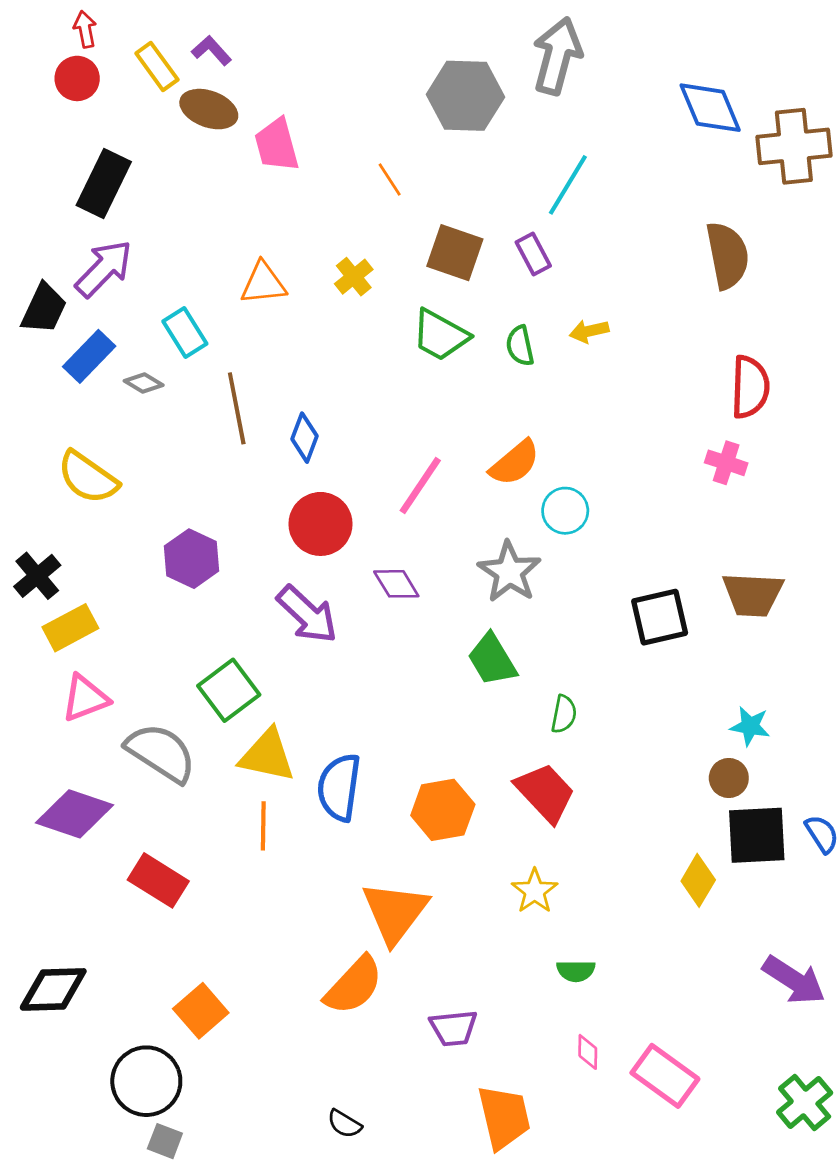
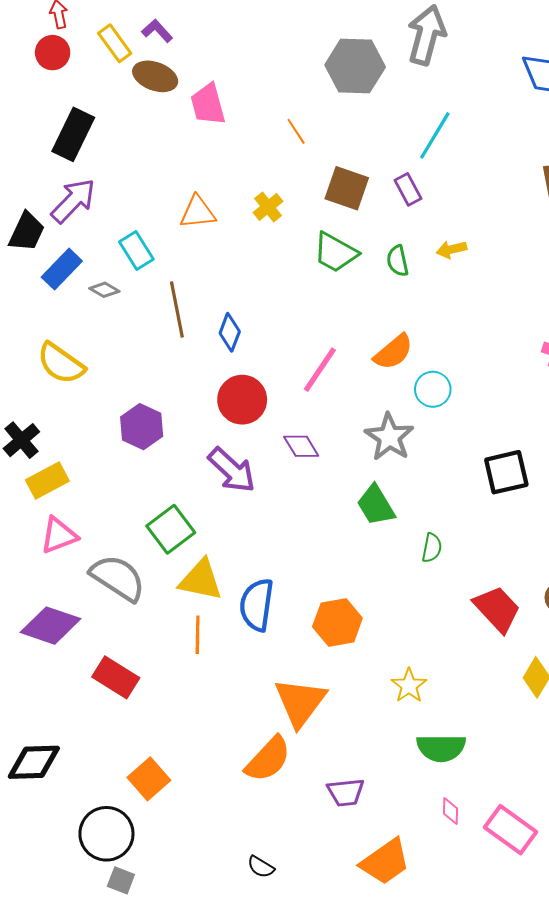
red trapezoid: (545, 793) -> (497, 609), moved
green semicircle: (576, 971) -> (441, 748), size x1.6
orange trapezoid: (504, 1117) -> (385, 862), turned 68

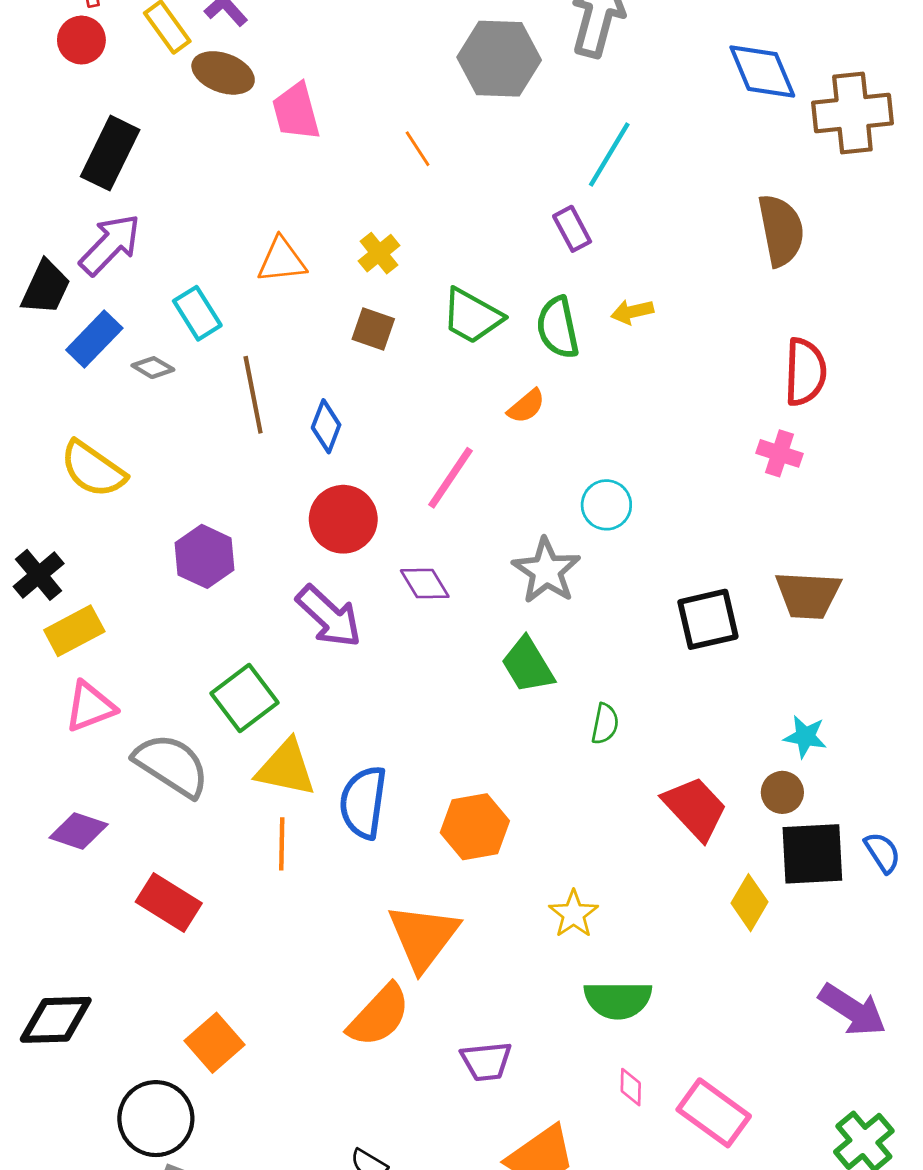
brown square: (347, 188) -> (373, 329), moved, size x0.7
green semicircle: (398, 261) -> (558, 328), size x1.4
orange semicircle: (393, 352) -> (526, 406), moved, size x0.7
purple diamond: (50, 626) -> (79, 831), size x0.7

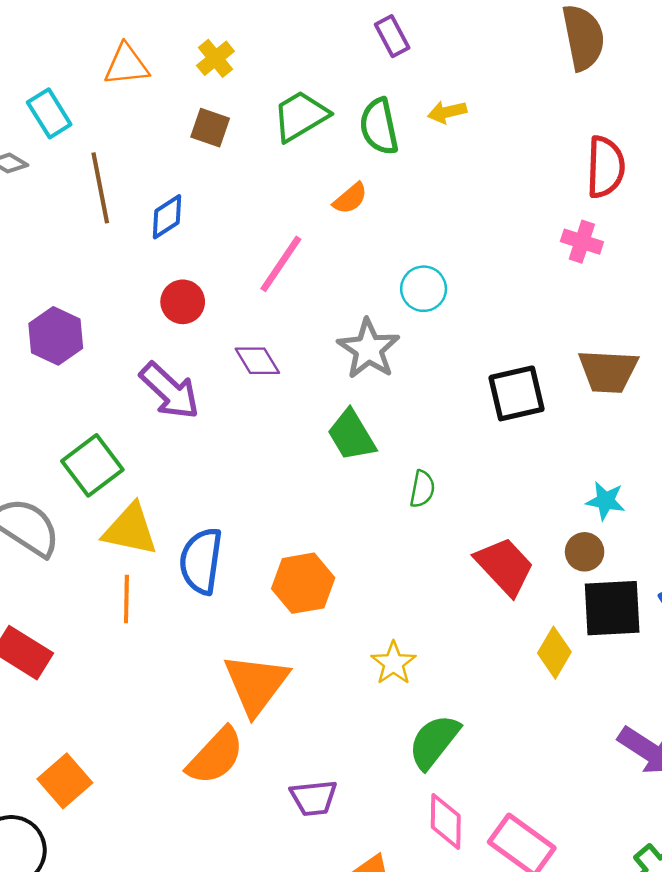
green trapezoid: (472, 316) -> (301, 116), turned 120
blue diamond: (326, 426) -> (167, 217), turned 36
red circle: (343, 519) -> (183, 302), size x0.7
green semicircle: (618, 1000) -> (434, 742), turned 128
pink diamond: (631, 1087) -> (446, 821), size x1.6

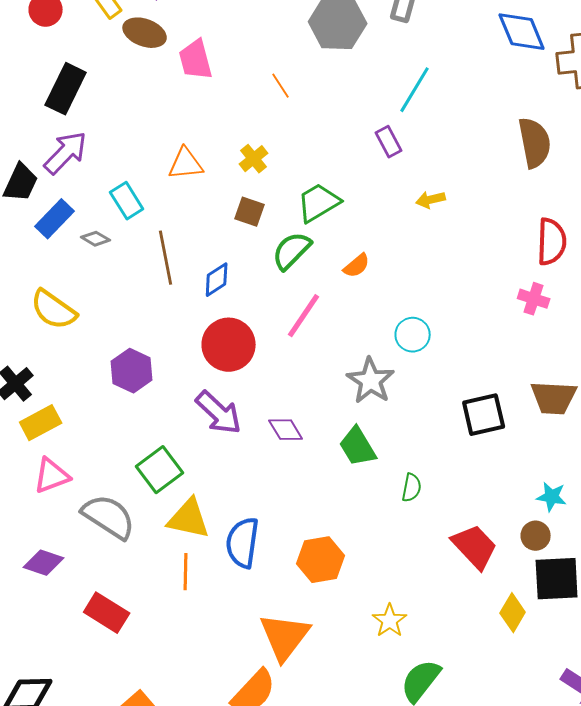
green semicircle: (379, 126) -> (292, 251), moved, turned 57
red circle: (183, 302) -> (229, 345), size x1.6
purple diamond: (257, 361) -> (286, 430), moved

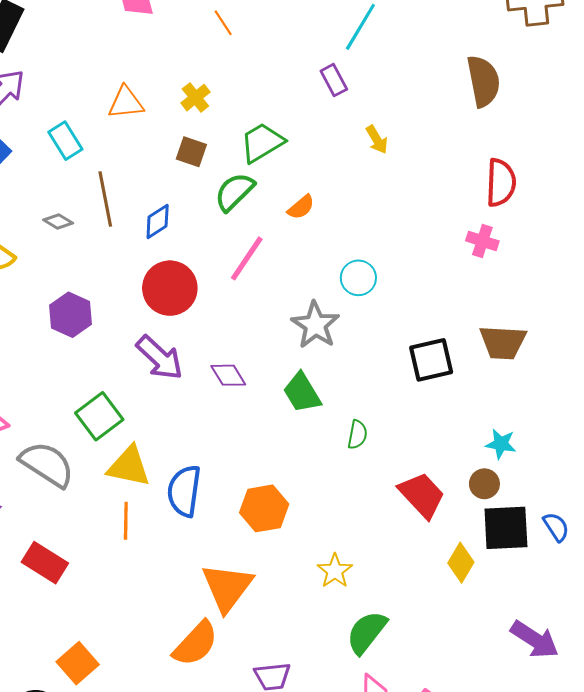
yellow arrow: (431, 200) -> (377, 140), turned -108
gray diamond: (96, 239) -> (58, 222), moved

